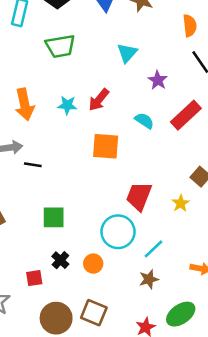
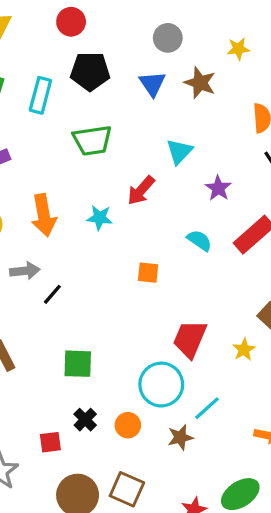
red arrow: (99, 100) -> (141, 190), moved
orange square: (106, 146) -> (148, 273), size x0.6
black line: (33, 165) -> (52, 294), turned -60
brown star: (149, 279) -> (180, 437), moved

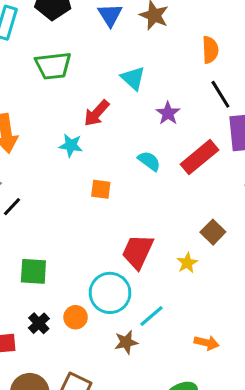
cyan triangle: (179, 151) -> (133, 78), turned -32
cyan star: (100, 218) -> (71, 145), moved
orange circle: (128, 425) -> (76, 317), moved

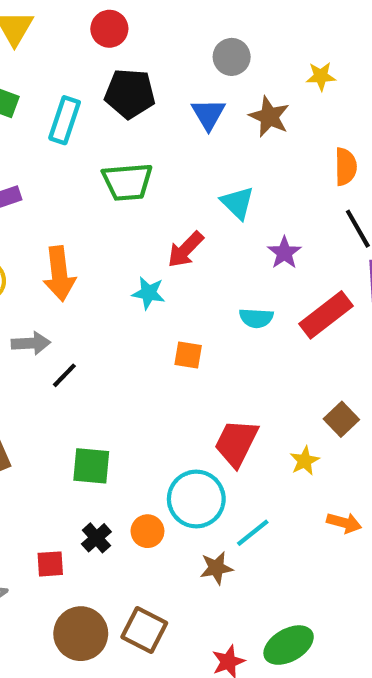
cyan semicircle: (149, 161) -> (256, 318), turned 145
orange arrow: (207, 343) -> (344, 523), moved

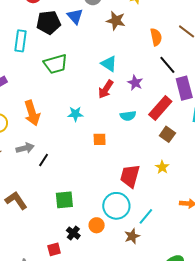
blue triangle: (208, 114) -> (75, 16), moved
red arrow: (186, 249) -> (106, 89), moved
brown square: (341, 419) -> (167, 134), moved
yellow star: (305, 461) -> (162, 167), moved

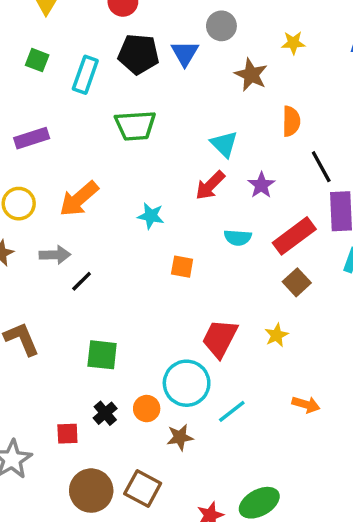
orange semicircle: (156, 37) -> (291, 121), moved
orange arrow: (32, 113) -> (79, 199), turned 55
brown star: (132, 236) -> (180, 437), moved

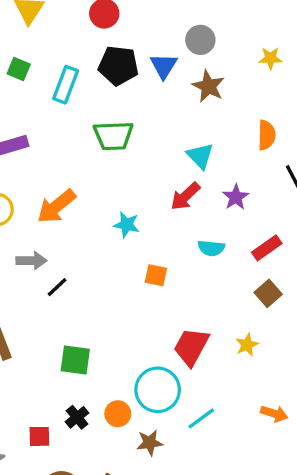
brown star: (251, 75) -> (208, 86), moved
red rectangle: (294, 236) -> (267, 248), size x0.7

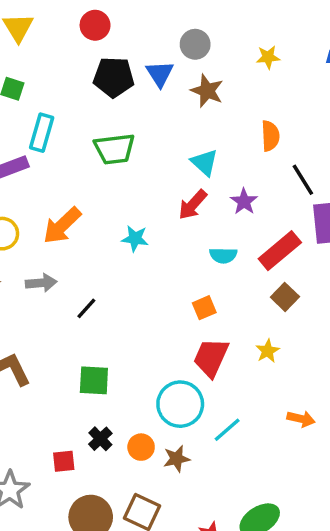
cyan rectangle: (66, 85) -> (42, 133), moved
red rectangle: (267, 248) -> (280, 251), size x1.4
orange square: (156, 275) -> (204, 308), moved, turned -30
black line: (57, 287) -> (86, 308), moved
orange circle: (118, 414) -> (141, 447), moved

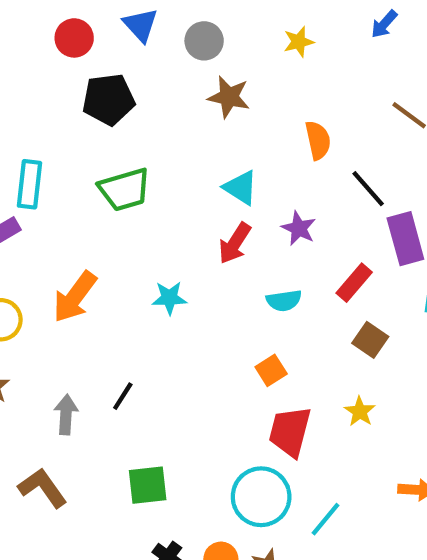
blue triangle: (160, 74) -> (141, 25), moved
red rectangle: (280, 251) -> (354, 283), size x0.7
gray arrow: (41, 283) -> (66, 415), moved, turned -72

